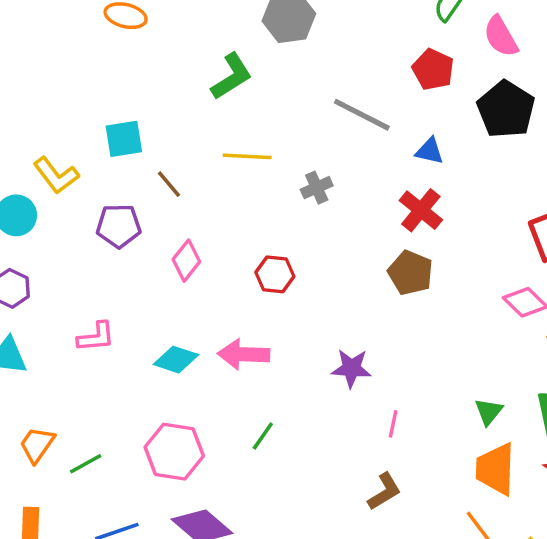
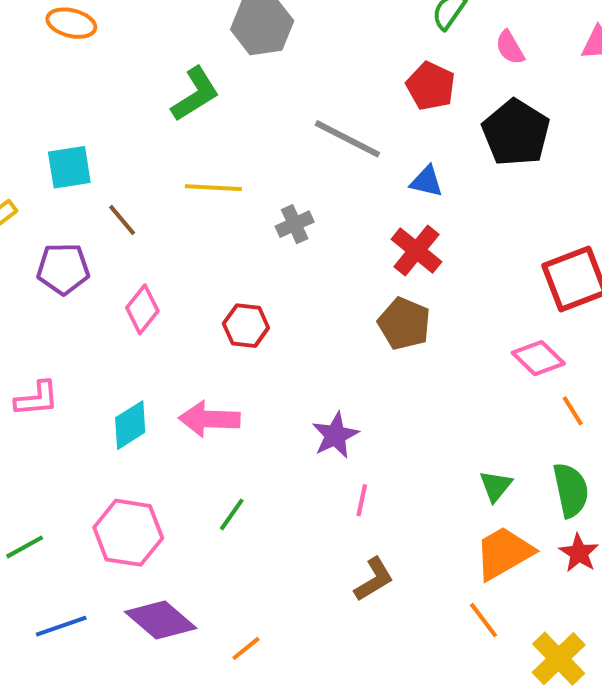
pink semicircle: (501, 36) -> (510, 47), size x0.7
cyan diamond: (176, 360) -> (130, 425), turned -51
purple star: (351, 368) -> (335, 435), turned -30
pink line: (393, 424) -> (362, 500), moved
orange trapezoid: (496, 469) -> (504, 553), turned 58

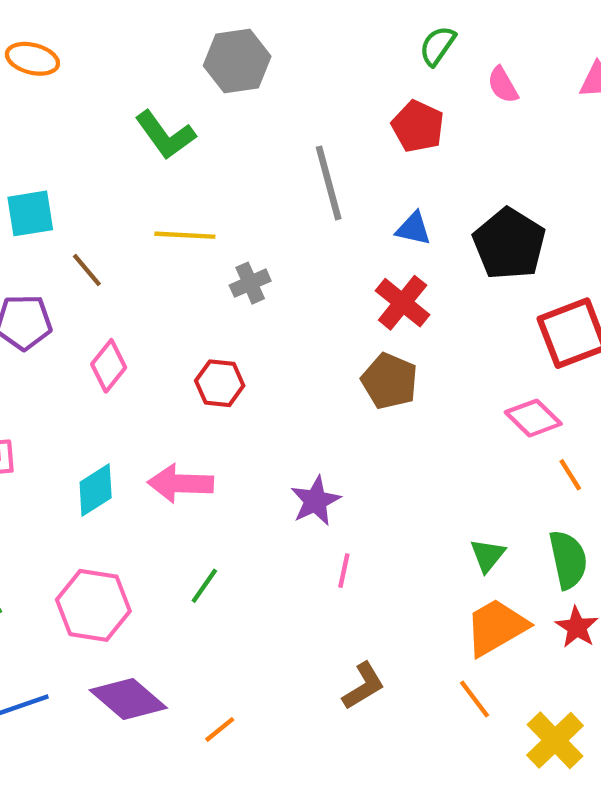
green L-shape: (195, 94) -> (165, 135), turned 86
black pentagon: (516, 133) -> (509, 244), moved
gray line: (347, 139) -> (329, 183), turned 48
gray cross: (295, 224) -> (250, 283), moved
brown L-shape: (374, 579) -> (363, 686), moved

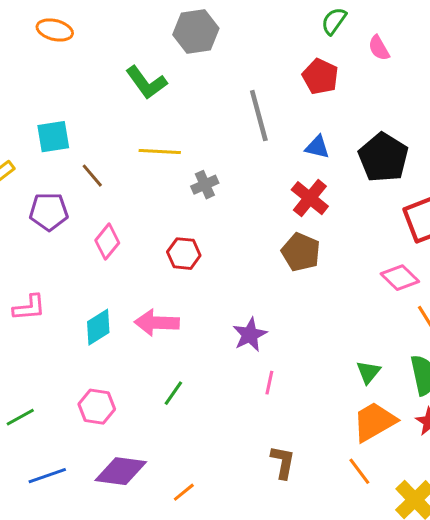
pink hexagon: (93, 605) -> (97, 407), size x0.7
brown L-shape: (363, 686) -> (283, 462), turned -48
purple diamond: (128, 699) -> (121, 471), turned -33

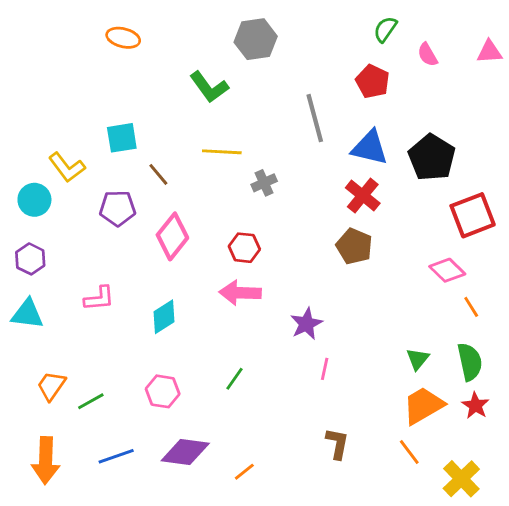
blue triangle: (317, 147) -> (370, 148), size x1.6
pink diamond: (107, 242) -> (172, 236), size x1.4
pink arrow: (157, 323) -> (240, 293), moved

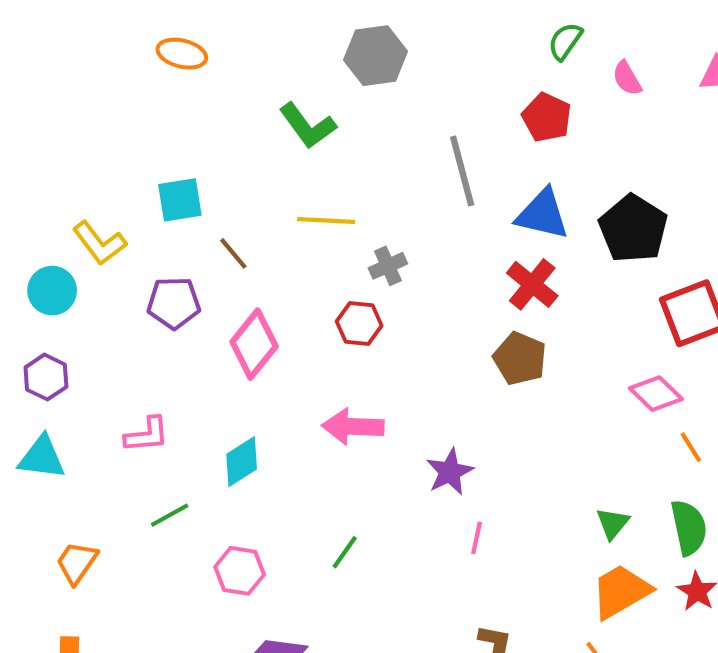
red hexagon: (244, 248) -> (359, 324), moved
green line: (91, 401) -> (170, 515), moved

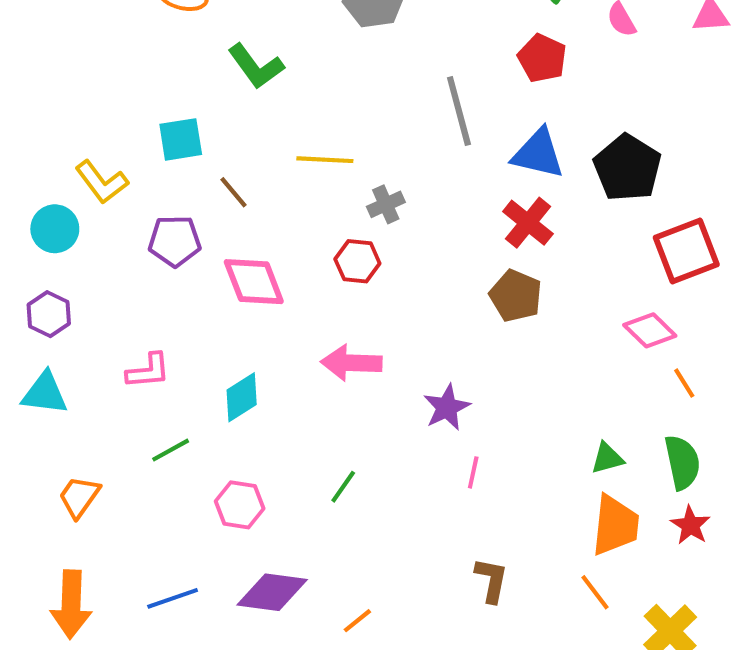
green L-shape: (308, 126) -> (256, 66), moved
pink diamond: (254, 344) -> (254, 282), turned -60
green triangle: (613, 523) -> (607, 458), turned 36
orange trapezoid: (621, 591) -> (615, 525), turned 126

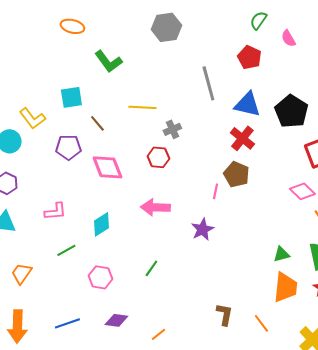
pink line: (473, 472) -> (215, 191), moved
purple diamond: (272, 592) -> (116, 320), size x0.7
orange line: (595, 592) -> (261, 323), moved

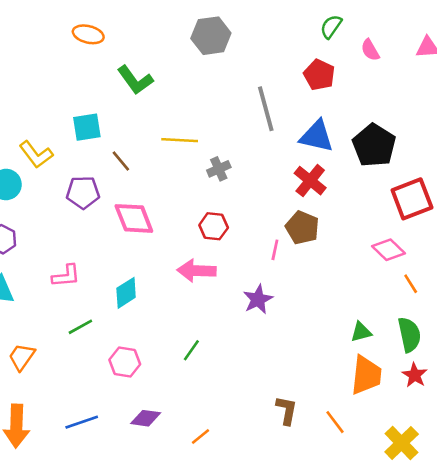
red hexagon: (158, 157) -> (214, 226), moved

